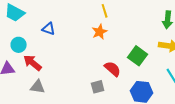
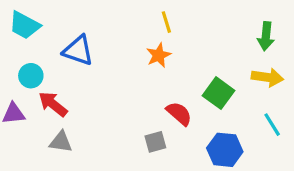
blue triangle: (49, 29) -> (78, 50), size x1.5

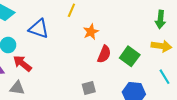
yellow line: (166, 22) -> (71, 10), moved, turned 40
red semicircle: (179, 114) -> (104, 54), moved, turned 72
gray triangle: (61, 142) -> (17, 88), moved

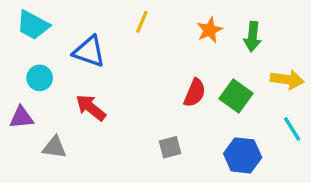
green arrow: (160, 19) -> (253, 37), moved
orange star: (91, 32) -> (210, 30), moved
red arrow: (22, 63) -> (91, 108), moved

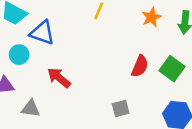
blue triangle: (89, 51) -> (42, 33), moved

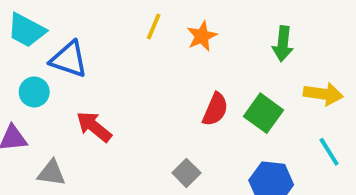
orange star: (151, 17) -> (202, 36), moved
gray square: (121, 109) -> (186, 173), turned -30

